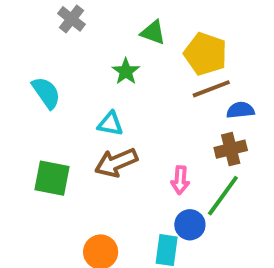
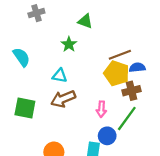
gray cross: (71, 19) -> (36, 13), turned 35
yellow pentagon: (205, 54) -> (116, 73), moved

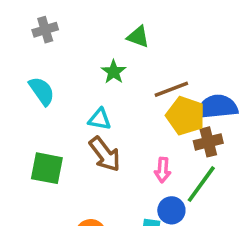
gray cross: (36, 13) -> (45, 30), moved
brown line: (120, 55) -> (171, 89), moved
blue semicircle: (137, 68) -> (217, 107), size x1.6
brown arrow: (63, 99) -> (105, 154), turned -105

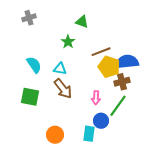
cyan semicircle: (42, 91) -> (34, 65), moved

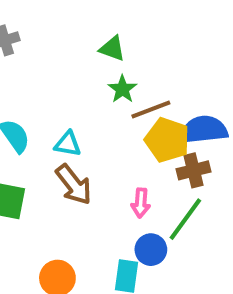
green star: (68, 42) -> (122, 89), moved

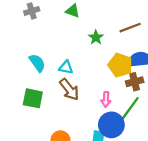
green triangle: (112, 49) -> (73, 11), moved
brown line: (151, 109) -> (130, 28), moved
blue circle: (151, 250) -> (111, 125), size x1.5

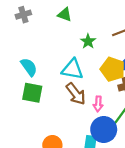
cyan triangle: (66, 67) -> (72, 69), moved, size x1.5
brown arrow: (69, 89) -> (76, 94), moved
green square: (33, 98) -> (32, 93), moved

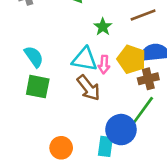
pink arrow: (98, 104) -> (104, 64), moved

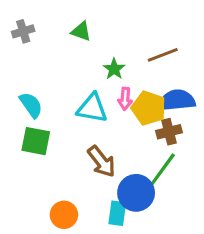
pink arrow: (104, 64) -> (125, 99), moved
brown arrow: (88, 88) -> (102, 161), moved

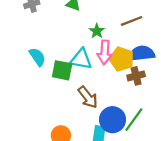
pink arrow: (125, 99) -> (105, 52), size x1.5
green square: (36, 141) -> (62, 70), moved
green line: (163, 169) -> (134, 120), moved

